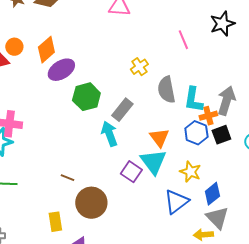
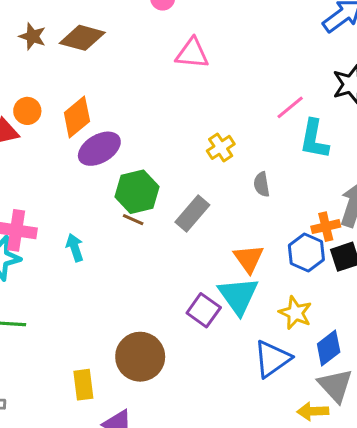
pink line: (183, 40) -> (290, 107), turned 72
gray semicircle: (166, 90) -> (262, 184), size x0.6
cyan L-shape: (193, 100) -> (314, 139), moved
cyan arrow: (109, 134) -> (75, 248), moved, size x0.7
brown line: (67, 178) -> (133, 220), moved

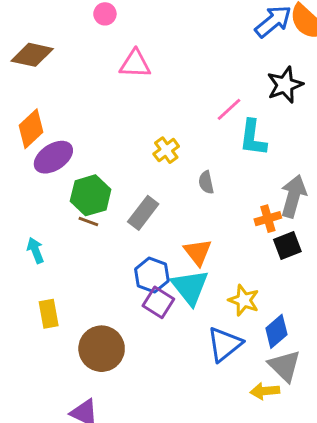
blue hexagon: (306, 252) -> (152, 275), moved
yellow rectangle: (83, 385) -> (49, 314), moved

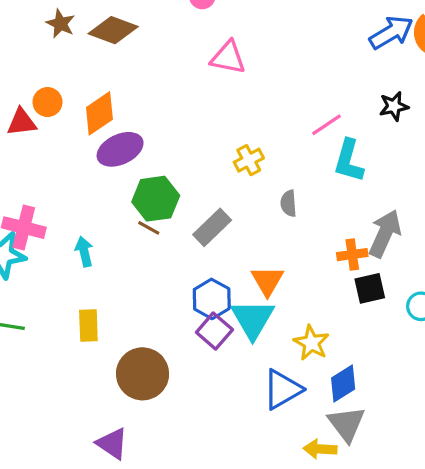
black star: (285, 85) -> (394, 106), size x0.7

